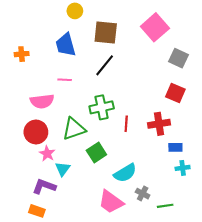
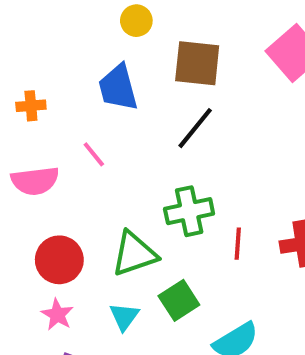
pink line: (65, 80) -> (94, 154), moved, turned 48
pink semicircle: (42, 101) -> (35, 181), moved
pink star: (47, 154) -> (57, 315), moved
cyan triangle: (63, 169) -> (124, 317), moved

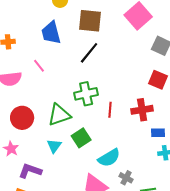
pink star: (57, 315) -> (11, 149), moved

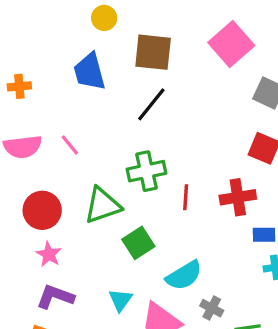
pink line: (39, 66) -> (70, 145), moved
cyan triangle: (54, 146) -> (120, 300), moved
pink star: (11, 149) -> (49, 254), moved

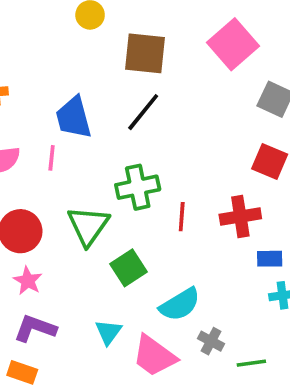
blue trapezoid: (89, 72) -> (74, 118), moved
pink line: (70, 145) -> (52, 158), turned 45
green triangle: (103, 205) -> (88, 226), turned -36

